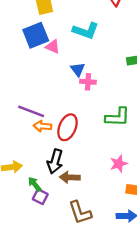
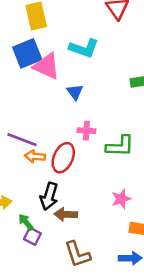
pink triangle: (53, 47) -> (47, 66), size x1.6
pink cross: (88, 82) -> (86, 131), moved

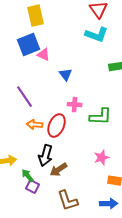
cyan L-shape: (84, 48) -> (97, 35), moved
pink triangle: (47, 66) -> (44, 55), size x0.6
purple line: (22, 140) -> (25, 97), moved, turned 35
brown arrow: (66, 214) -> (59, 170), turned -36

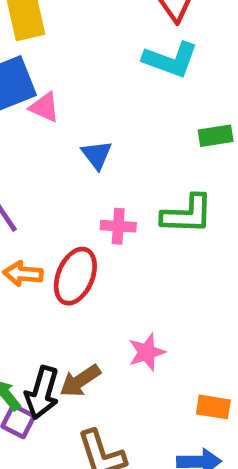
green L-shape: (101, 117) -> (187, 214), moved
black arrow: (46, 156) -> (42, 393), moved
pink star: (102, 158) -> (147, 352), moved

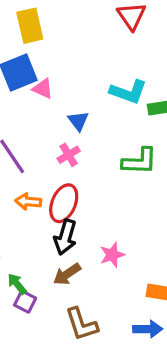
cyan L-shape: (170, 60) -> (128, 92), moved
pink cross: (118, 226) -> (69, 155), moved, turned -35
black arrow: (42, 393) -> (65, 237), moved

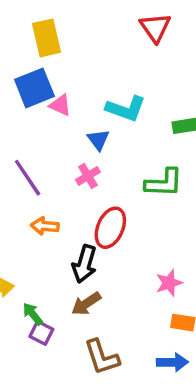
cyan L-shape: (128, 92) -> (126, 109), moved
red ellipse: (64, 203) -> (110, 228), moved
pink star: (112, 255) -> (169, 283), moved

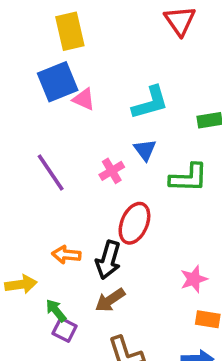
cyan L-shape: (126, 109) -> (150, 103), turned -36
blue triangle: (98, 140) -> (145, 150), moved
orange arrow: (45, 226) -> (66, 255), moved

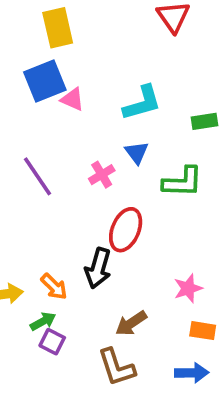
orange arrow: (66, 255) -> (54, 287), moved, turned -140
brown arrow: (110, 300) -> (131, 323), moved
green arrow: (56, 311) -> (43, 321), turned 100

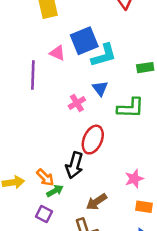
blue square: (45, 81) -> (84, 41), moved
purple line: (38, 176) -> (33, 75), moved, turned 36
green arrow: (43, 321) -> (55, 191), moved

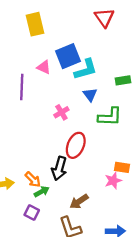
blue triangle: (100, 88) -> (90, 95), moved
orange rectangle: (144, 207) -> (122, 167), moved

